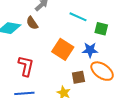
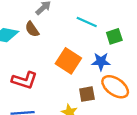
green square: (101, 29) -> (114, 36), turned -32
red L-shape: (26, 66) -> (24, 80), turned 95

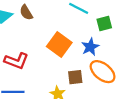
blue star: (101, 62) -> (90, 47), turned -30

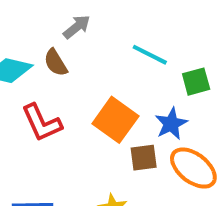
red L-shape: (16, 61) -> (42, 123), moved, turned 45
brown square: (75, 77) -> (144, 158), moved

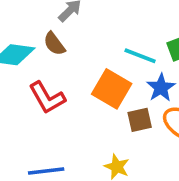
cyan line: (150, 55) -> (140, 56), moved

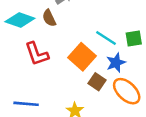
brown square: (140, 120) -> (97, 82), turned 36

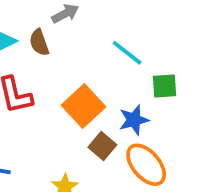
cyan line: (106, 38) -> (127, 53), moved

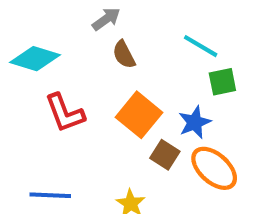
brown semicircle: (39, 43) -> (124, 55), moved
cyan line: (127, 53) -> (201, 46), moved

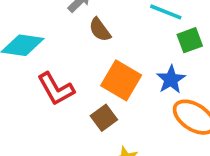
brown square: (165, 155) -> (104, 118), moved, turned 30

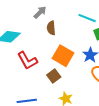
brown semicircle: (100, 30) -> (51, 28), turned 32

